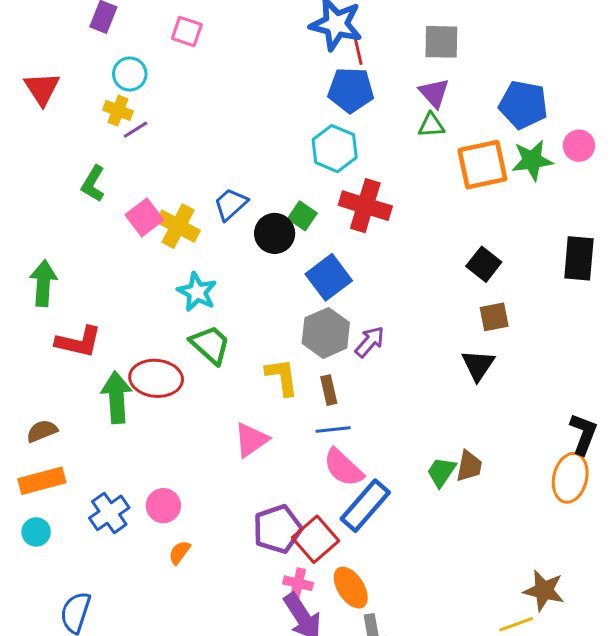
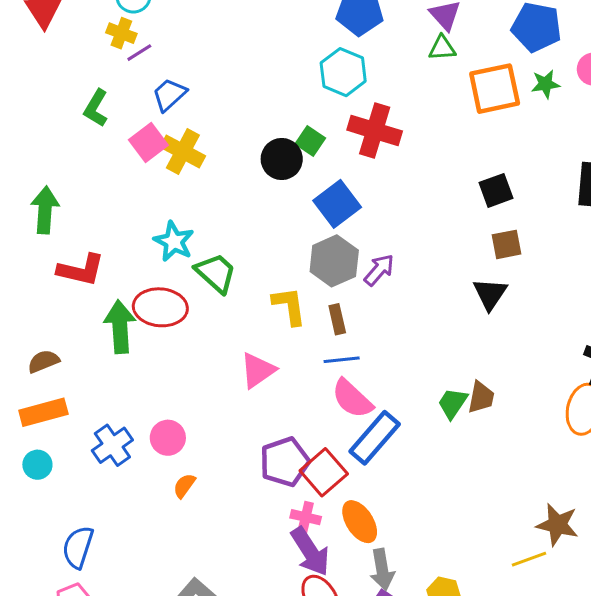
green star: (532, 160) -> (545, 84), size x0.7
blue trapezoid: (231, 204) -> (169, 95), moved
black square: (484, 264) -> (496, 190), turned 32
cyan star: (197, 292) -> (174, 241), moved

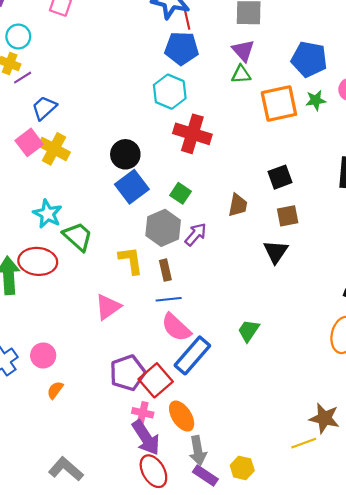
green square: (310, 141) -> (181, 193), moved
blue square: (337, 204) -> (132, 187), moved
brown trapezoid: (481, 397) -> (238, 205), moved

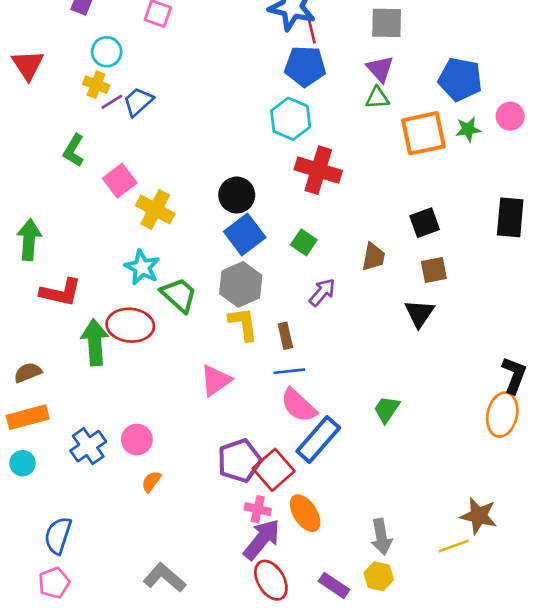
blue trapezoid: (44, 108) -> (138, 102), moved
yellow cross: (54, 149) -> (155, 210), moved
gray hexagon: (163, 228) -> (241, 284), moved
purple arrow: (146, 438) -> (262, 539), turned -108
gray arrow: (198, 451) -> (381, 537), moved

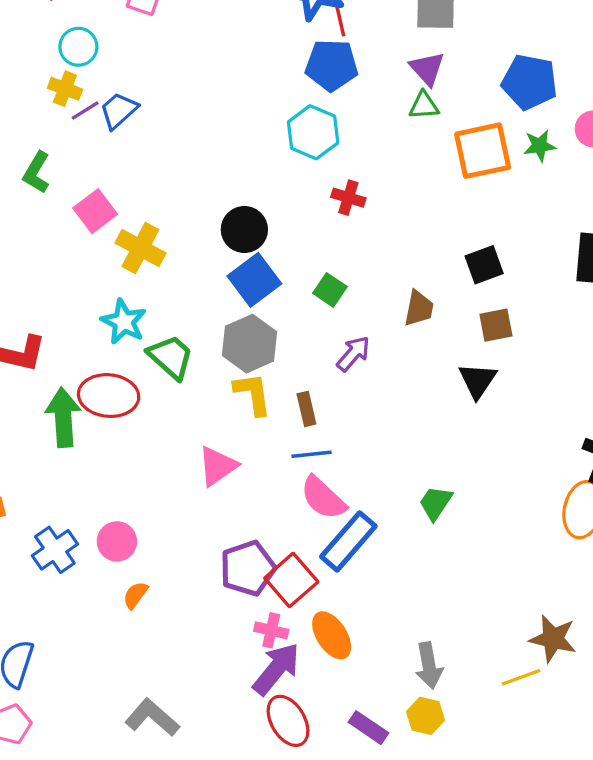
red cross: (318, 170) -> (348, 198), size x0.6

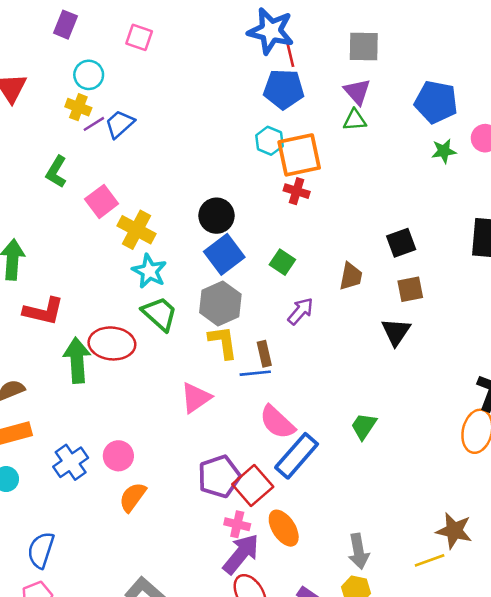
cyan hexagon: (313, 132) -> (269, 141), size x0.7
orange square: (483, 151) -> (299, 155), moved
cyan star: (124, 322) -> (149, 271), moved
blue line: (311, 454) -> (255, 373), moved
orange semicircle: (135, 595) -> (133, 497), size x1.4

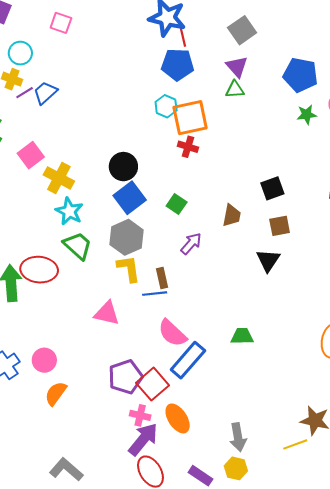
gray square: (364, 46) -> (242, 30), turned -36
pink triangle: (196, 398) -> (107, 313), turned 48
green trapezoid: (364, 426) -> (242, 336), turned 55

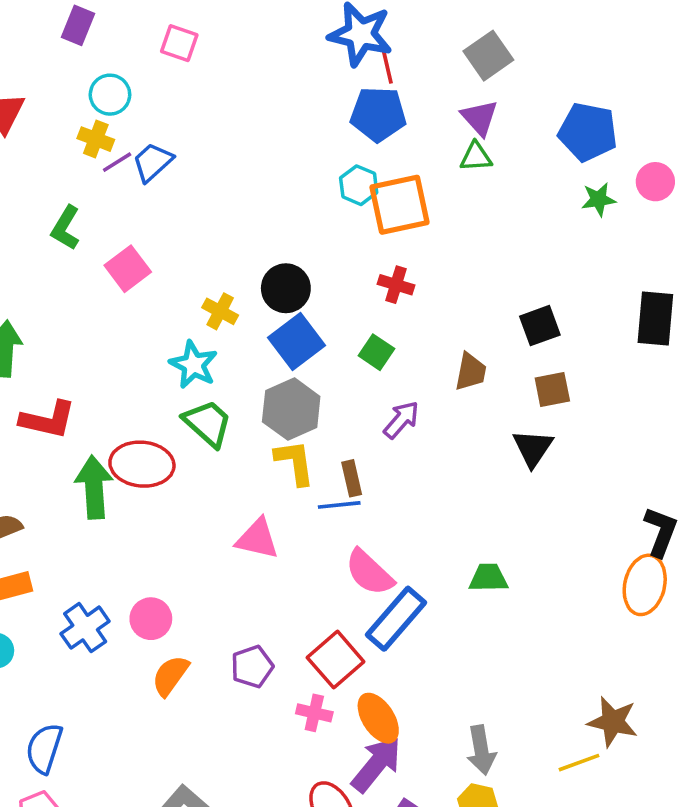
red cross: (188, 147) -> (396, 285), moved
yellow cross: (59, 178) -> (220, 311), moved, size x0.7
purple pentagon: (126, 377) -> (252, 667), moved, size x0.7
purple arrow: (143, 439) -> (376, 764), moved

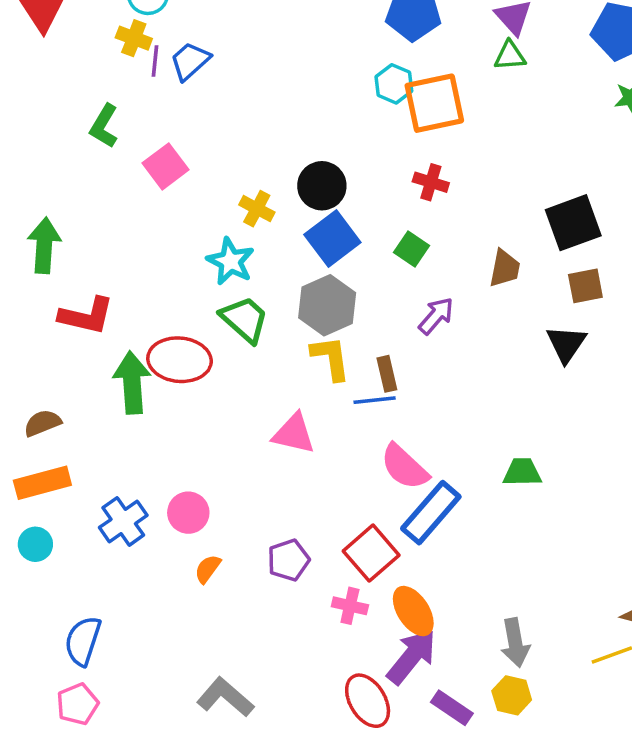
purple line: (117, 162) -> (155, 61), turned -52
black square: (540, 326) -> (573, 223), size x1.4
orange semicircle: (170, 676) -> (208, 569), size x0.7

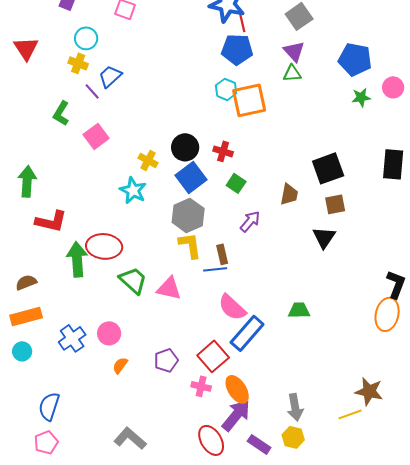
purple line: (155, 61) -> (92, 91), moved, turned -48
red cross: (431, 182) -> (223, 151), moved
green trapezoid: (245, 319) -> (133, 280), moved

